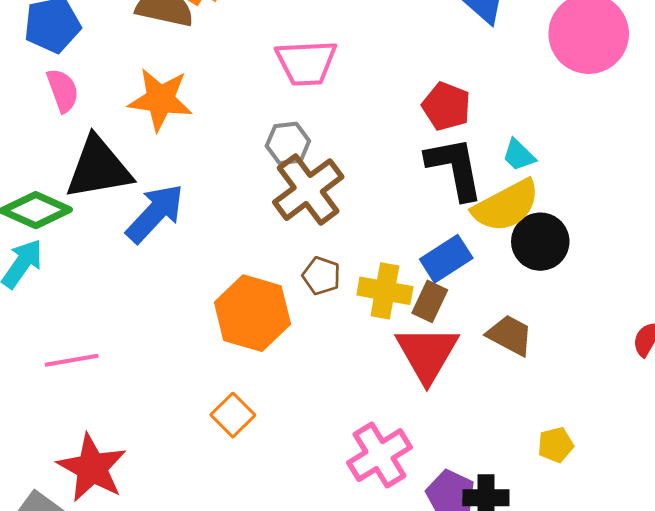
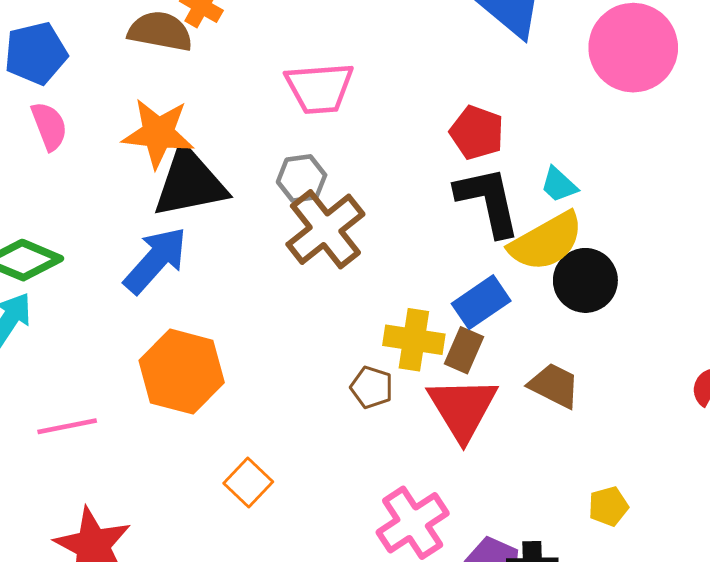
black triangle: (98, 168) -> (190, 183), moved
brown pentagon: (321, 276) -> (372, 387), moved
orange hexagon: (252, 313) -> (182, 372), moved

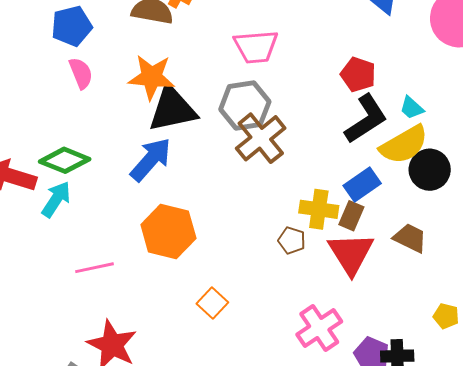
gray hexagon: (302, 178) -> (245, 105), size x1.6
black L-shape: (488, 201) -> (366, 119), turned 70
yellow pentagon: (608, 506) -> (446, 316), turned 30

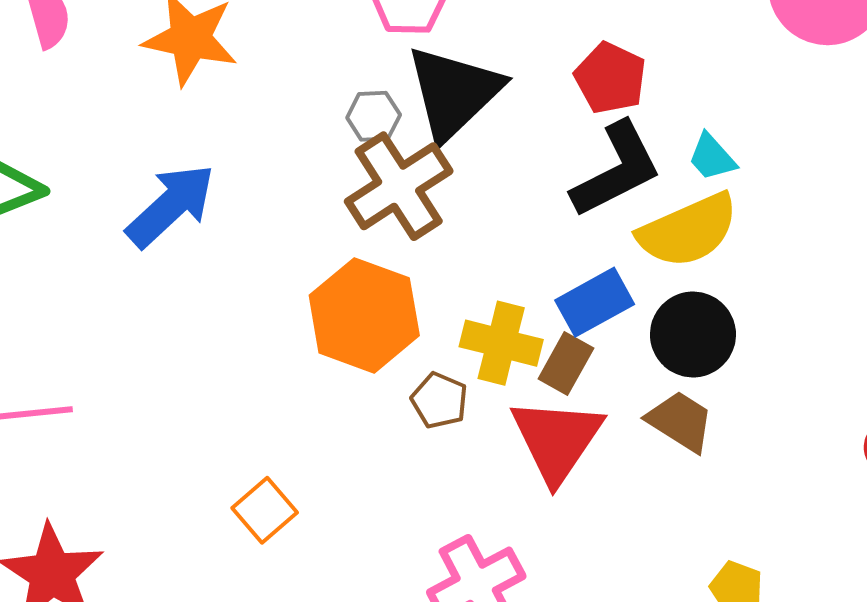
gray hexagon: (245, 105) -> (374, 116), size x0.5
black triangle: (172, 109) -> (454, 93), moved, turned -38
black circle: (430, 170) -> (693, 335), moved
orange hexagon: (168, 231) -> (364, 315), moved

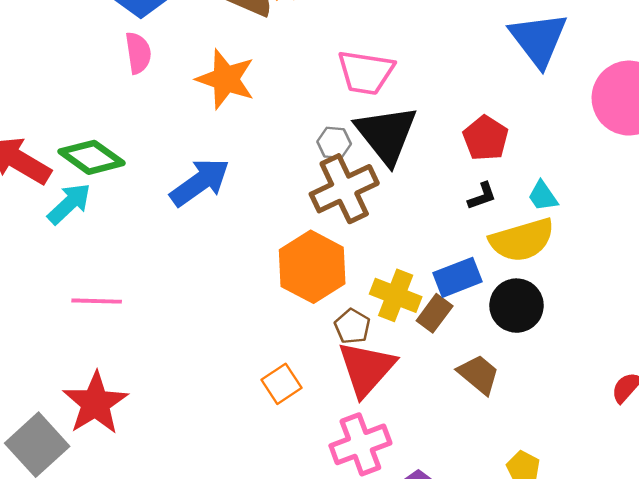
black triangle: (454, 93) -> (386, 134), turned -32
black L-shape: (617, 170) -> (482, 196), size x0.5
brown trapezoid: (680, 421) -> (479, 374), moved
red triangle: (557, 440) -> (366, 368), moved
orange square: (265, 510) -> (281, 384), moved

